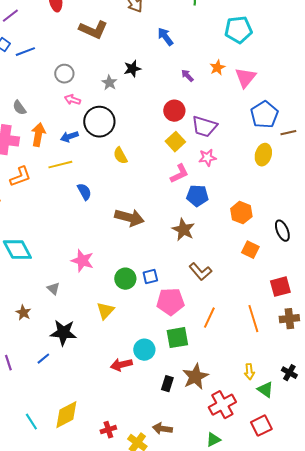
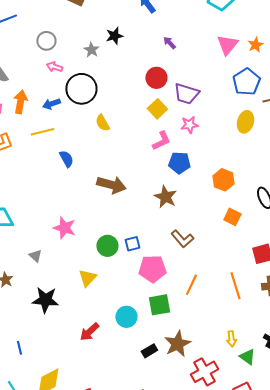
orange star: (217, 68) -> (255, 45), moved
blue line: (43, 359) -> (19, 348), moved, turned -64
red arrow: (121, 365) -> (89, 332), moved, turned -30
black rectangle: (167, 384) -> (149, 351), turned 42

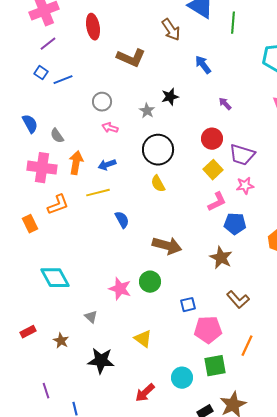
black circle: (81, 89) -> (158, 150), moved
green circle: (107, 246) -> (150, 282), moved
yellow triangle: (87, 278) -> (143, 339), turned -36

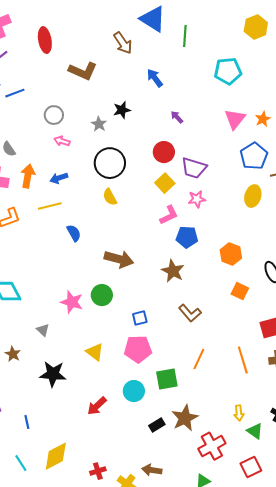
pink pentagon: (208, 330) -> (138, 349), moved

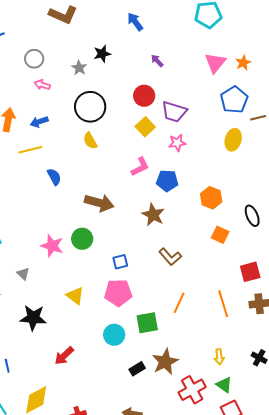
pink L-shape: (169, 215) -> (140, 167), moved
red arrow: (97, 406) -> (64, 356), moved
green triangle: (255, 431) -> (224, 385), moved

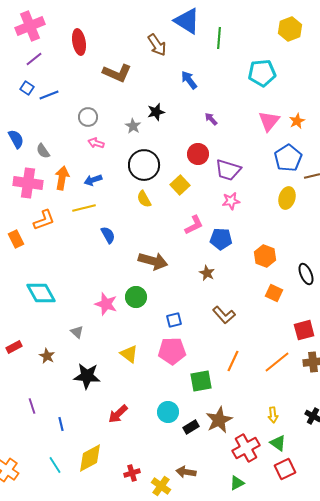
yellow square: (145, 127) -> (180, 185), moved
brown star: (153, 215) -> (207, 273), size x0.7
orange line: (223, 304) -> (277, 362), turned 68
cyan circle: (114, 335) -> (168, 412), moved

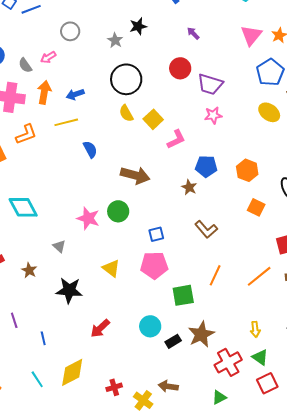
pink arrow: (96, 143) -> (48, 57), moved, turned -49
yellow square: (180, 185) -> (153, 119), moved
yellow ellipse: (287, 198) -> (269, 112), turned -70
blue pentagon: (221, 239) -> (206, 166), moved

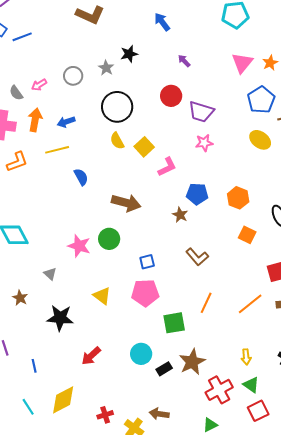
gray circle: (70, 31) -> (73, 76), moved

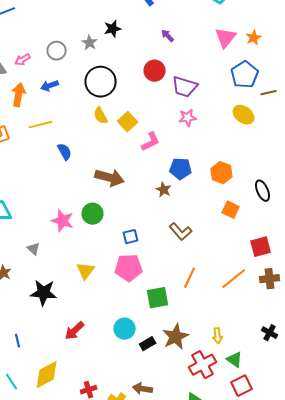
blue arrow: (66, 122) -> (50, 86), moved
yellow triangle: (102, 296) -> (86, 271), turned 30
yellow arrow: (246, 357) -> (218, 336), moved

